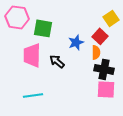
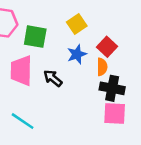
yellow square: (111, 18) -> (77, 24), moved
cyan line: (33, 95) -> (23, 121), turned 42

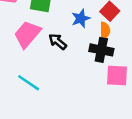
pink trapezoid: (21, 71) -> (27, 34), turned 40
black cross: (112, 88) -> (101, 50), moved

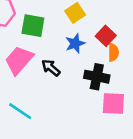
orange semicircle: (105, 31) -> (113, 52), moved

